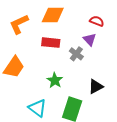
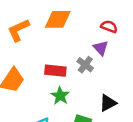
red rectangle: (51, 43) -> (55, 71), moved

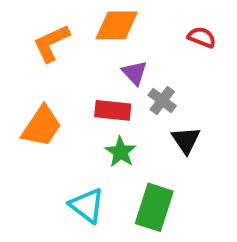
purple triangle: (101, 48) -> (134, 73), moved
black triangle: (108, 103) -> (186, 140), moved, turned -36

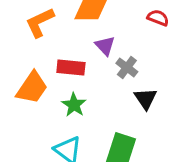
red rectangle: (113, 110) -> (71, 68), moved
green star: (121, 152) -> (74, 105), moved

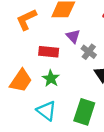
orange trapezoid: (32, 88) -> (21, 81), moved

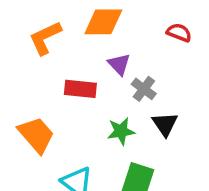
green star: (51, 78) -> (121, 131), moved, turned 30
orange trapezoid: (21, 81) -> (36, 135), turned -75

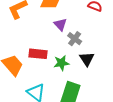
red rectangle: (80, 89) -> (38, 54), moved

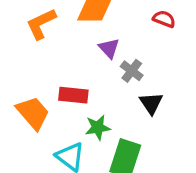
green star: (61, 63) -> (98, 127), moved

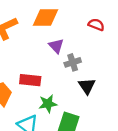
gray cross: (132, 71) -> (73, 62), turned 35

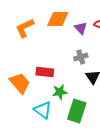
purple triangle: (56, 46) -> (81, 28), moved

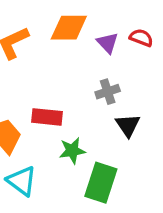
cyan triangle: (43, 110) -> (22, 181), moved

